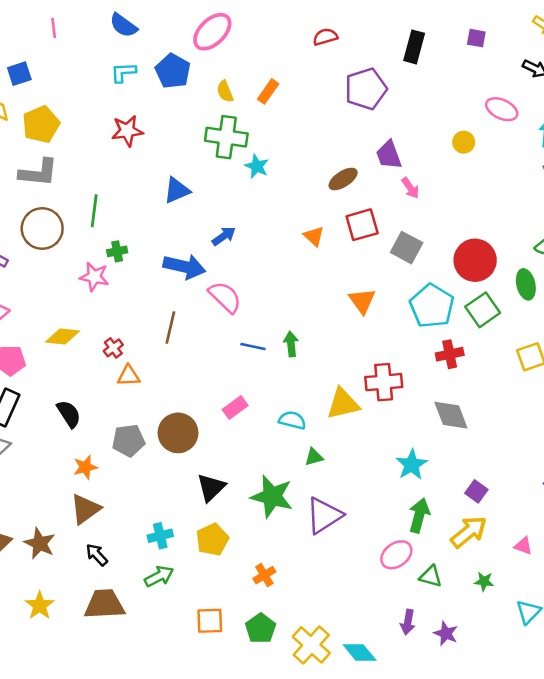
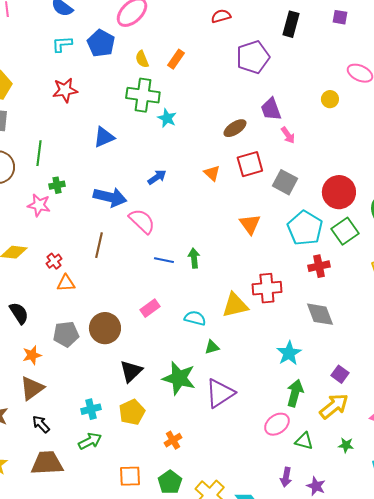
blue arrow: (224, 236) -> (157, 177), moved

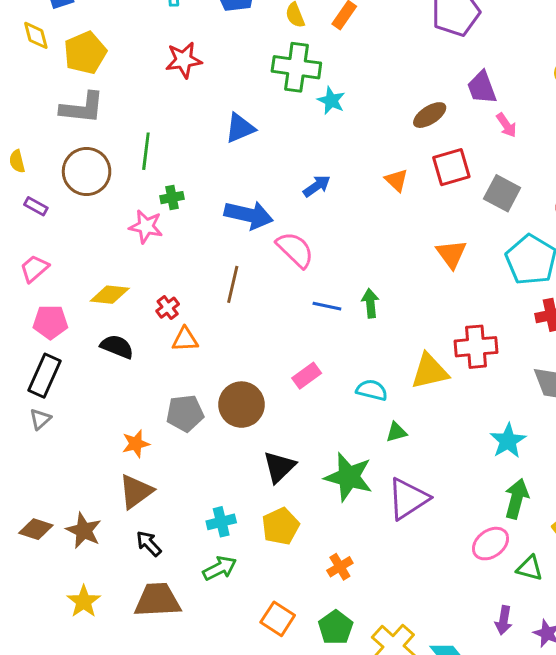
black semicircle: (19, 313) -> (117, 347), moved, turned -35
orange square: (130, 476) -> (278, 619), turned 35

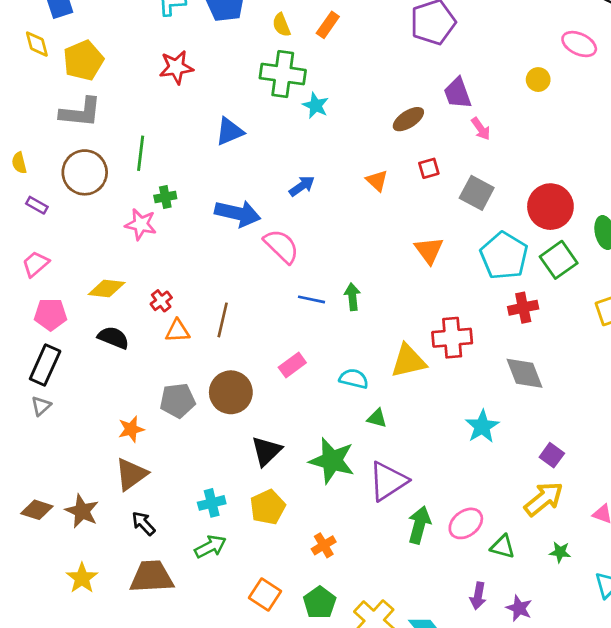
red square: (451, 167) -> (429, 168), size x0.6
brown line: (233, 284) -> (223, 320), moved
green triangle: (396, 432) -> (377, 418), turned 30
green arrow: (517, 499) -> (419, 525), moved

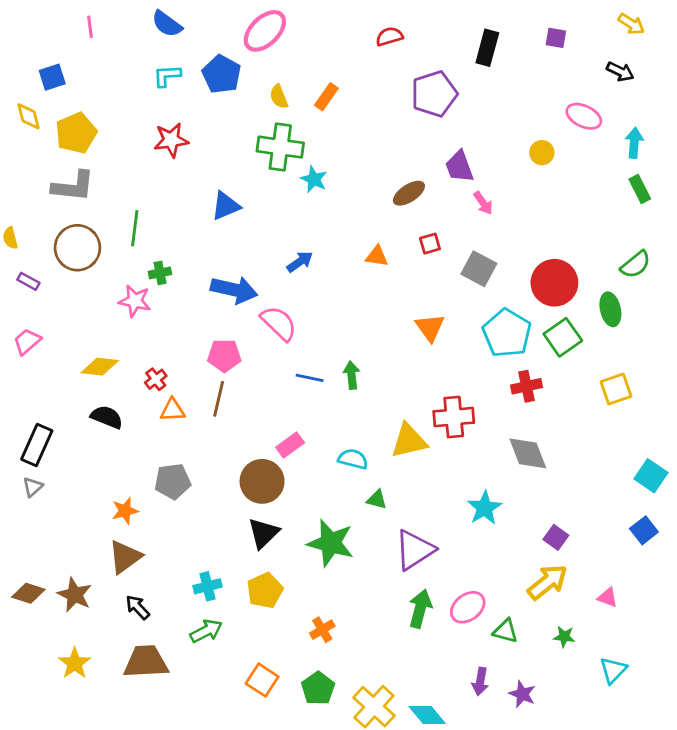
orange triangle: (377, 181) -> (377, 256), turned -35
pink pentagon: (51, 314) -> (224, 355), moved
brown circle: (231, 392) -> (262, 481), moved
purple triangle: (388, 481) -> (415, 550), moved

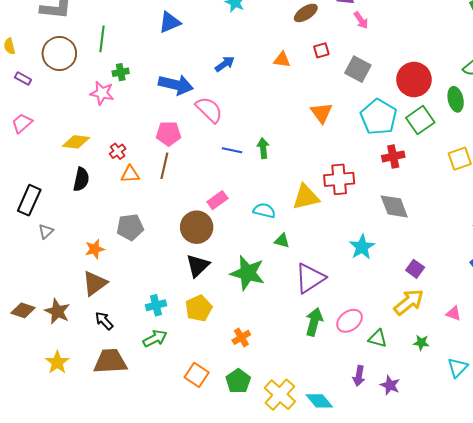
black semicircle: (107, 417) -> (81, 179), turned 80
gray triangle: (33, 487) -> (46, 231), moved

